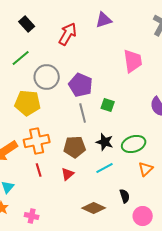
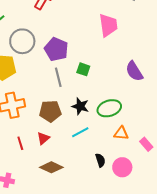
orange triangle: (146, 169) -> (121, 133), turned 49
red line: (39, 170) -> (20, 143), moved
brown diamond: (94, 208) -> (51, 167), moved
pink circle: (143, 216) -> (122, 167), moved

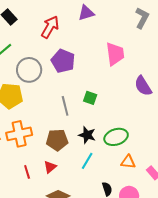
purple pentagon: (56, 49) -> (63, 61), moved
purple semicircle: (134, 71) -> (143, 86), moved
cyan line: (80, 132) -> (87, 161), turned -30

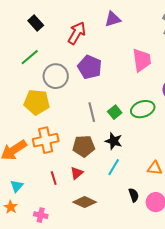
green square: (90, 98) -> (115, 112), moved, turned 32
green ellipse: (116, 137) -> (143, 109), moved

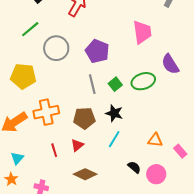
purple pentagon: (90, 67) -> (97, 51), moved
yellow pentagon: (37, 102) -> (23, 76), moved
black semicircle: (134, 195) -> (134, 167), turned -32

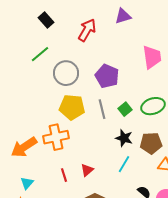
yellow pentagon: (23, 76) -> (72, 107), moved
brown pentagon: (84, 118) -> (151, 143), moved

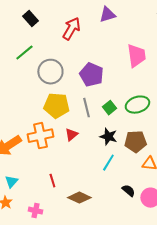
red triangle: (87, 170) -> (71, 135), moved
red line: (64, 175) -> (52, 181), moved

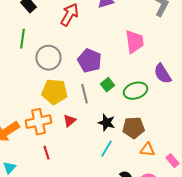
green line: (24, 53) -> (22, 39), turned -42
green square: (109, 108) -> (108, 85), moved
red line: (52, 181) -> (46, 153), moved

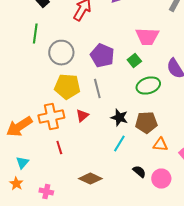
pink trapezoid: (134, 42) -> (147, 37), turned 100
green square: (108, 85) -> (134, 61), moved

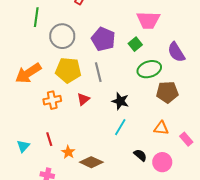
orange cross: (51, 117) -> (52, 100), size x0.7
brown pentagon: (146, 123) -> (167, 92), moved
orange arrow: (19, 127) -> (28, 73), moved
red line: (59, 148) -> (49, 139), moved
orange star: (16, 184) -> (68, 152), moved

